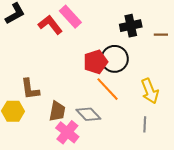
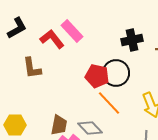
red pentagon: (95, 62) -> (97, 76), turned 30
brown L-shape: (30, 89) -> (32, 68), moved

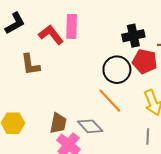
pink rectangle: (72, 31) -> (72, 26), turned 45
red pentagon: (97, 76) -> (145, 61), moved

